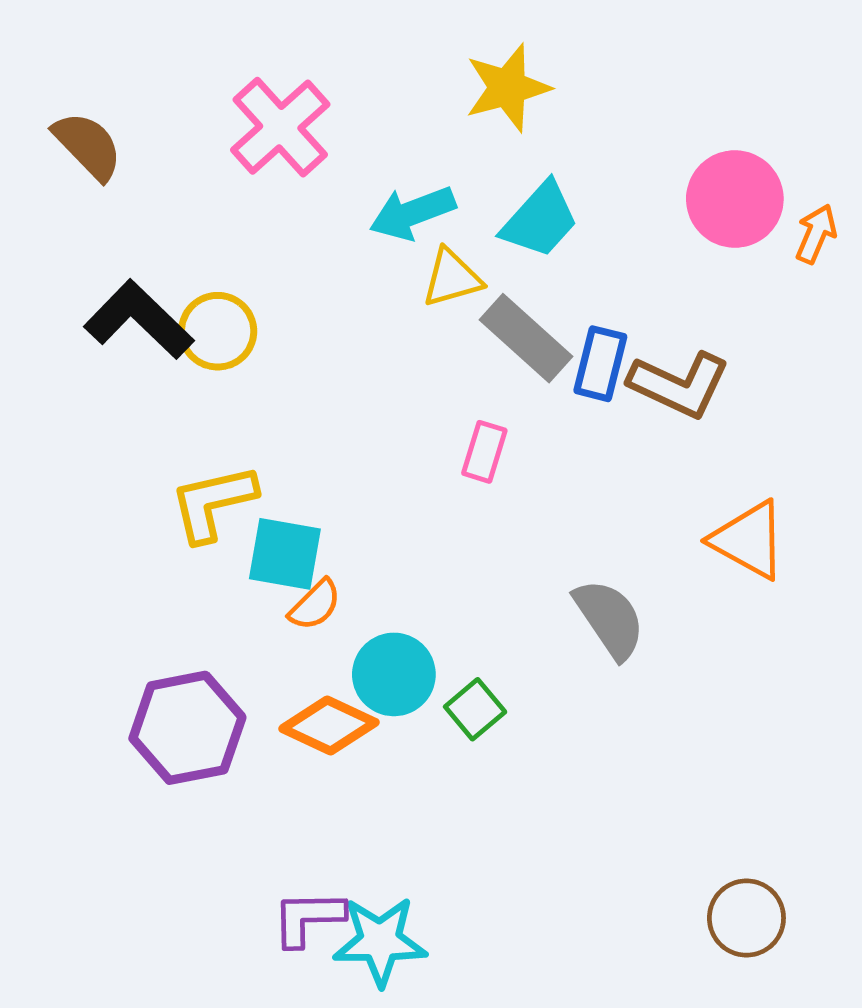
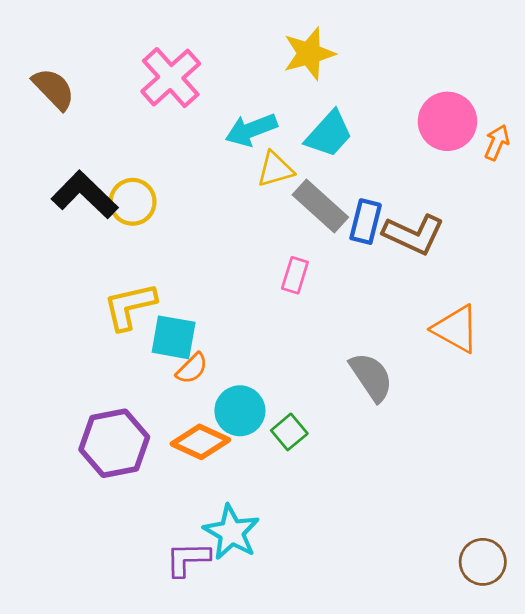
brown circle: (746, 918) -> (483, 562), moved
cyan star: (380, 941) -> (231, 532), moved, turned 30

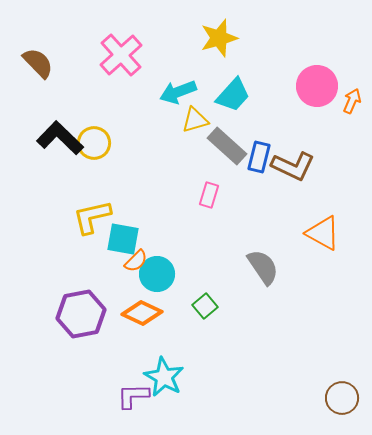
cyan circle: (240, 411) -> (157, 274), moved

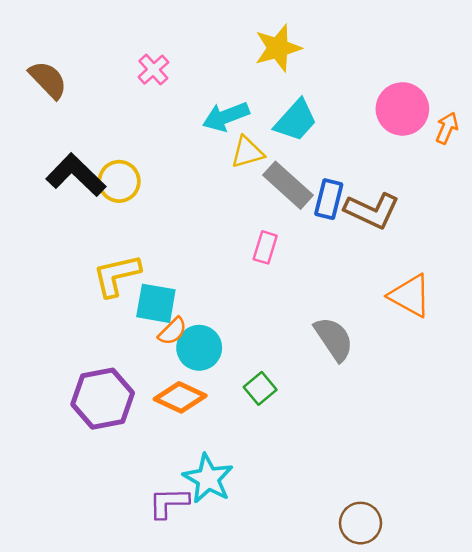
pink cross: (121, 55) -> (153, 70), size x0.6
brown circle: (342, 398) -> (360, 523), moved

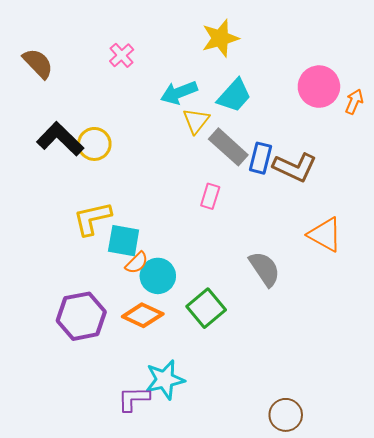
yellow triangle: (247, 152) -> (196, 121), turned -36
green square: (260, 388) -> (206, 308), size x1.5
cyan star: (208, 479) -> (165, 380), turned 30

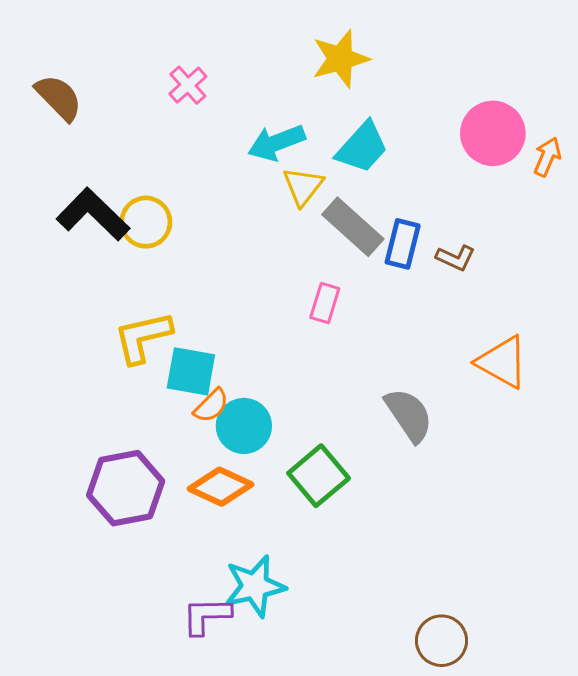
brown L-shape: (295, 167) -> (456, 258), size x0.6

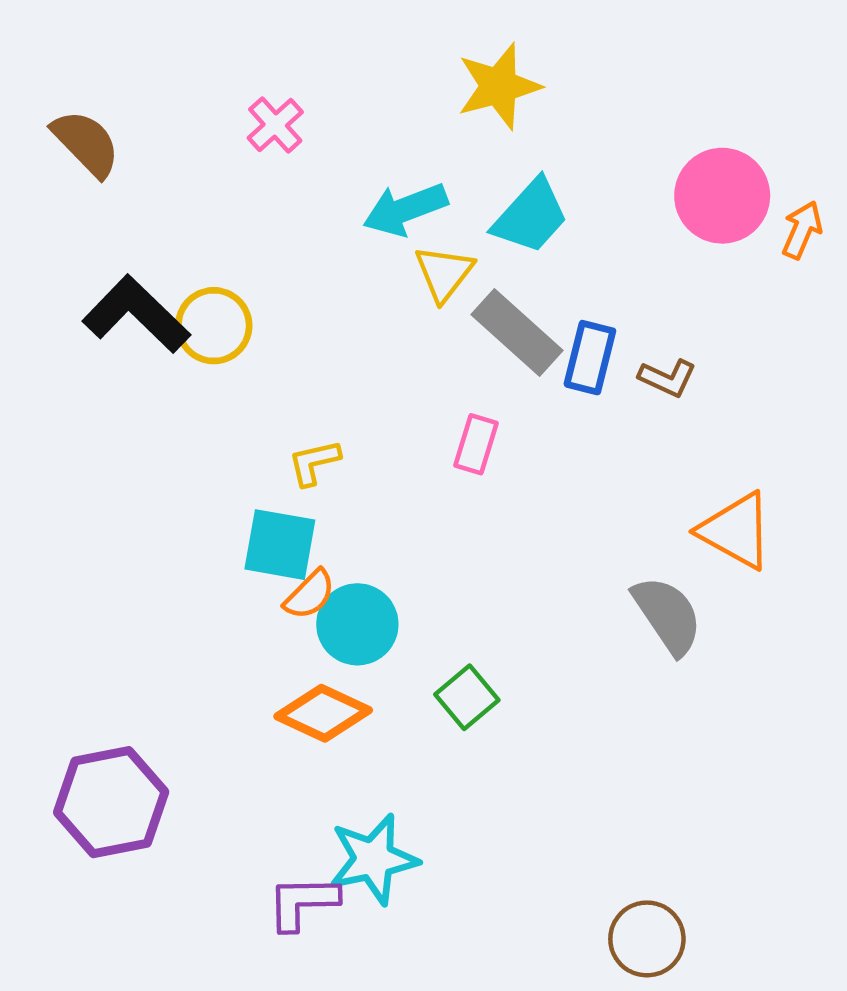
yellow L-shape: (143, 337) -> (314, 462), moved, size x0.6
gray semicircle: (409, 415) -> (667, 615), moved
green square: (319, 476) -> (467, 697), size x0.7
purple hexagon: (126, 488) -> (111, 802), moved

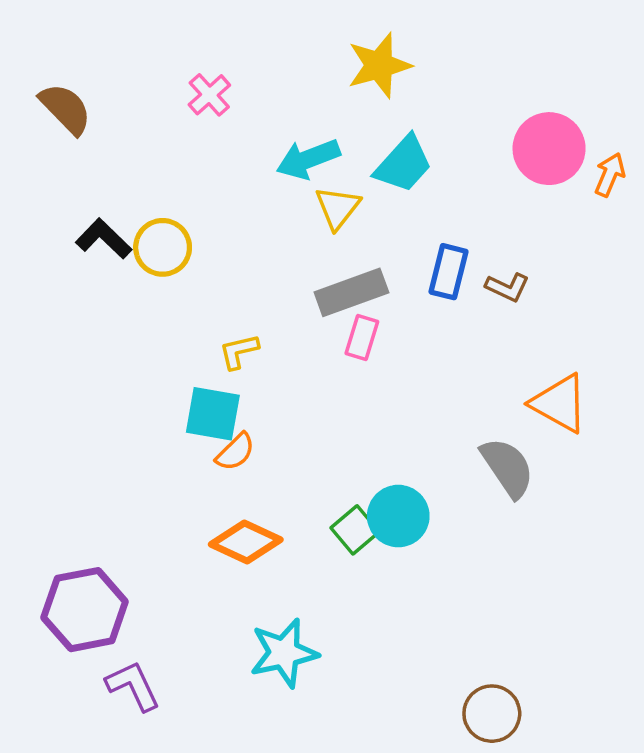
black L-shape: (136, 314) -> (104, 239), size x0.7
gray rectangle: (517, 332) -> (351, 292), moved, turned -62
cyan circle: (357, 624) -> (398, 516), moved
purple L-shape: (303, 902) -> (133, 686), moved, turned 66

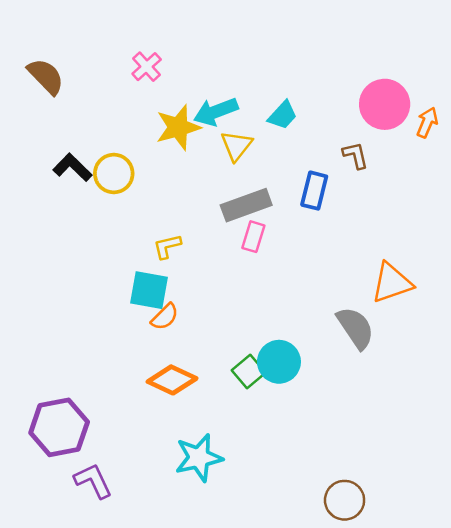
yellow star: (379, 65) -> (178, 127), moved
cyan trapezoid: (403, 164) -> (283, 115), size x0.7
brown L-shape: (507, 287) -> (355, 155), moved, turned -128
orange triangle: (559, 403) -> (392, 283), turned -48

